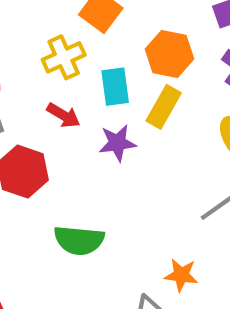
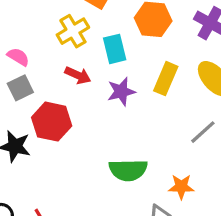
yellow rectangle: (164, 107) -> (166, 79), moved
green semicircle: (79, 240) -> (128, 170), moved

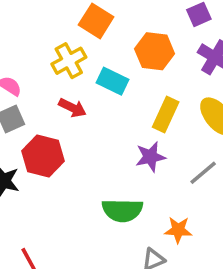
cyan rectangle: (115, 49) -> (113, 81), turned -52
purple star: (121, 92) -> (150, 157), moved

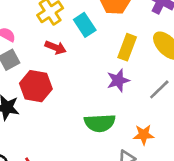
cyan rectangle: (113, 81) -> (85, 25), turned 35

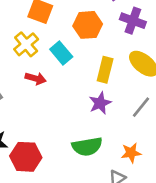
red hexagon: (36, 86) -> (26, 157), moved

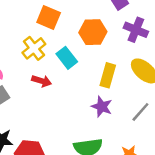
purple star: (100, 103) -> (102, 107), turned -30

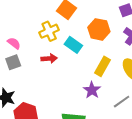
cyan rectangle: (67, 58) -> (73, 45), turned -30
red arrow: (42, 81) -> (49, 59), turned -35

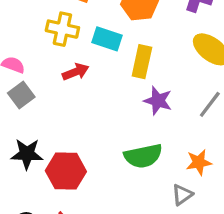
yellow cross: (49, 31) -> (62, 29), turned -36
yellow rectangle: (102, 66) -> (142, 62), moved

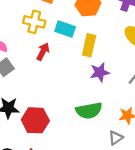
red arrow: (76, 72) -> (43, 52), turned -42
purple star: (158, 101) -> (100, 72), turned -30

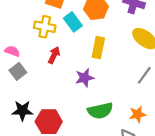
cyan rectangle: (65, 29) -> (73, 22), moved, turned 36
purple star: (100, 72) -> (85, 78), moved

